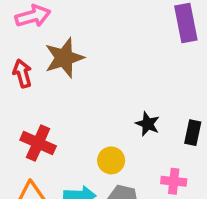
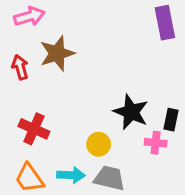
black star: (148, 124) -> (131, 112), size x1.6
pink cross: (174, 181) -> (156, 143), moved

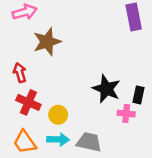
red arrow: (20, 67) -> (20, 73), moved
yellow circle: (99, 144) -> (58, 115), moved

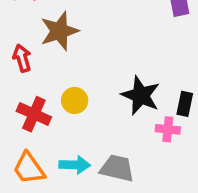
red arrow: (20, 73) -> (22, 58), moved
yellow circle: (58, 115) -> (75, 100), moved

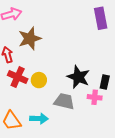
red cross: (34, 114) -> (18, 77), moved
gray trapezoid: (117, 168) -> (64, 101), moved

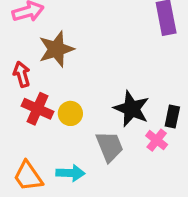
pink cross: (95, 97) -> (157, 140), turned 32
gray trapezoid: (64, 101) -> (110, 146), turned 55

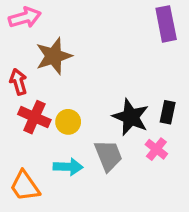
black rectangle: (172, 117) -> (168, 112), moved
cyan arrow: (70, 173) -> (68, 167), moved

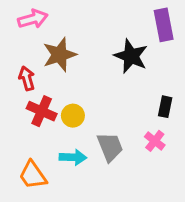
black star: (131, 117) -> (131, 56), moved

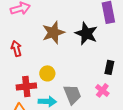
brown star: (60, 55) -> (53, 32), moved
red cross: (42, 111) -> (26, 86), moved, turned -30

